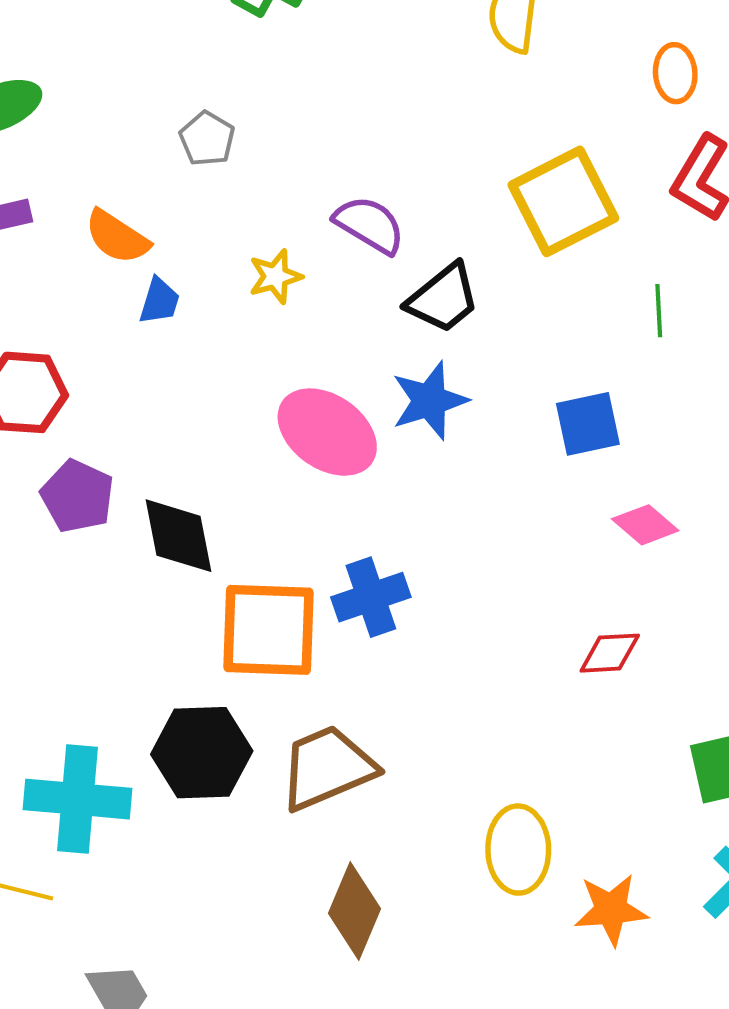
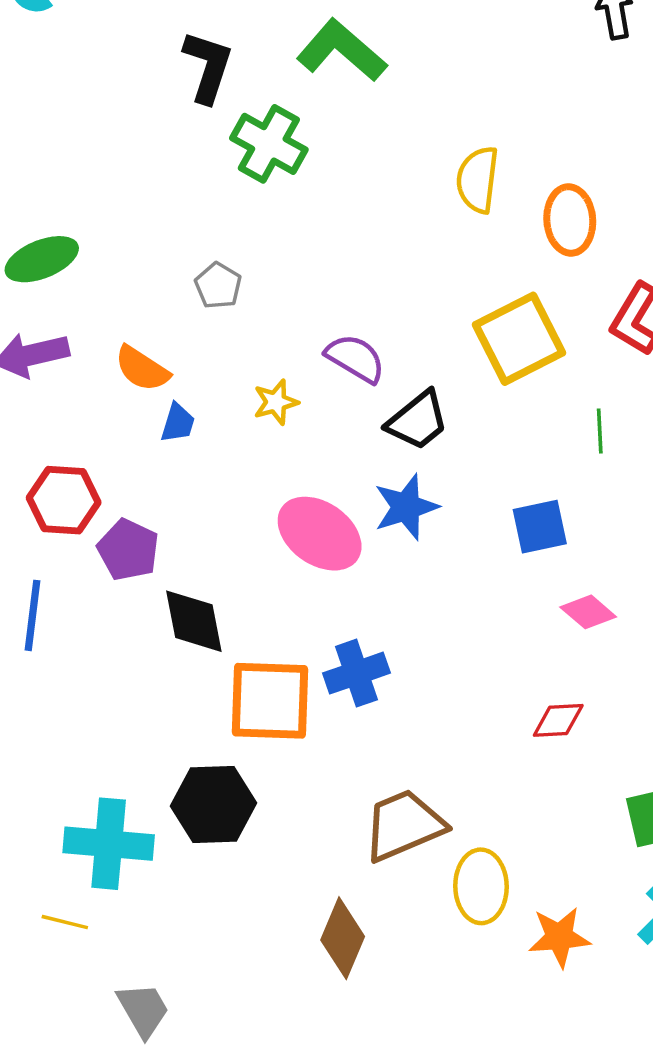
orange ellipse: (675, 73) -> (570, 220), moved, size x1.4
purple pentagon: (78, 496) -> (128, 550), moved
brown trapezoid: (327, 768) -> (404, 825), moved

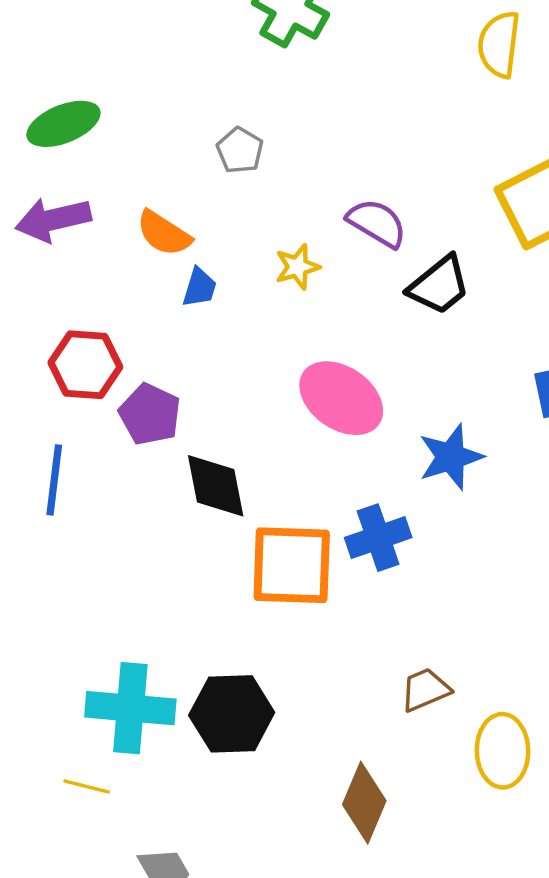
blue star: (406, 507) -> (451, 457), moved
black hexagon: (214, 805) -> (232, 714), moved
brown trapezoid: (404, 825) -> (425, 690), size x0.6

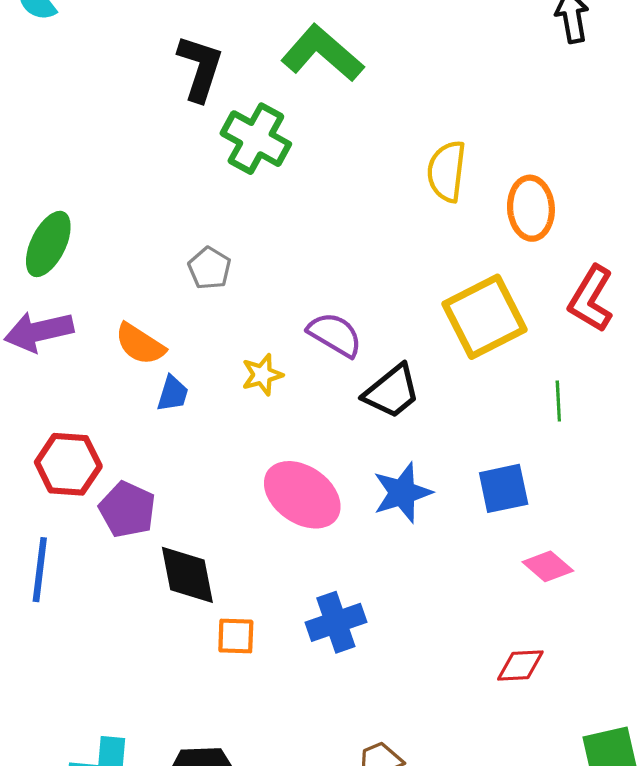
green ellipse: (63, 124) -> (48, 244), turned -42
blue star: (451, 457) -> (402, 493), moved
orange square: (292, 565) -> (236, 636), moved, size x0.5

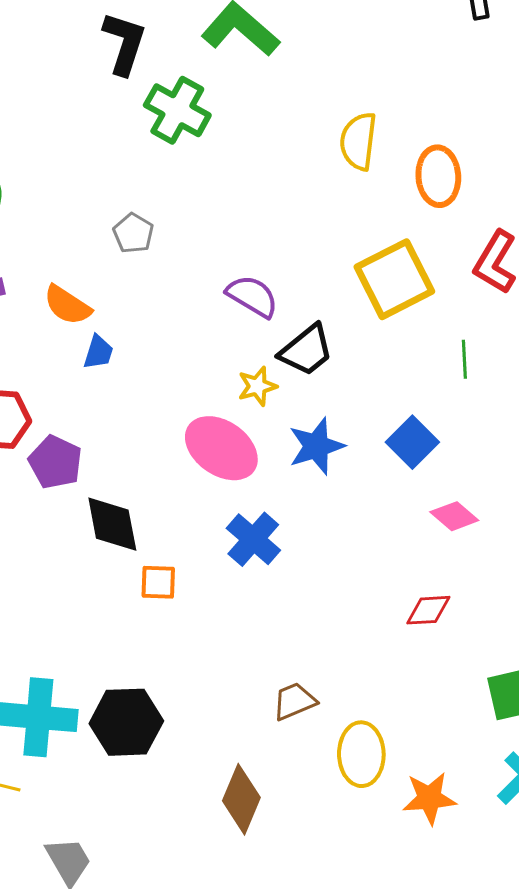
yellow star: (262, 375) -> (257, 386), moved
blue square: (504, 488) -> (412, 442), turned -33
blue cross: (336, 622) -> (253, 539), moved, turned -30

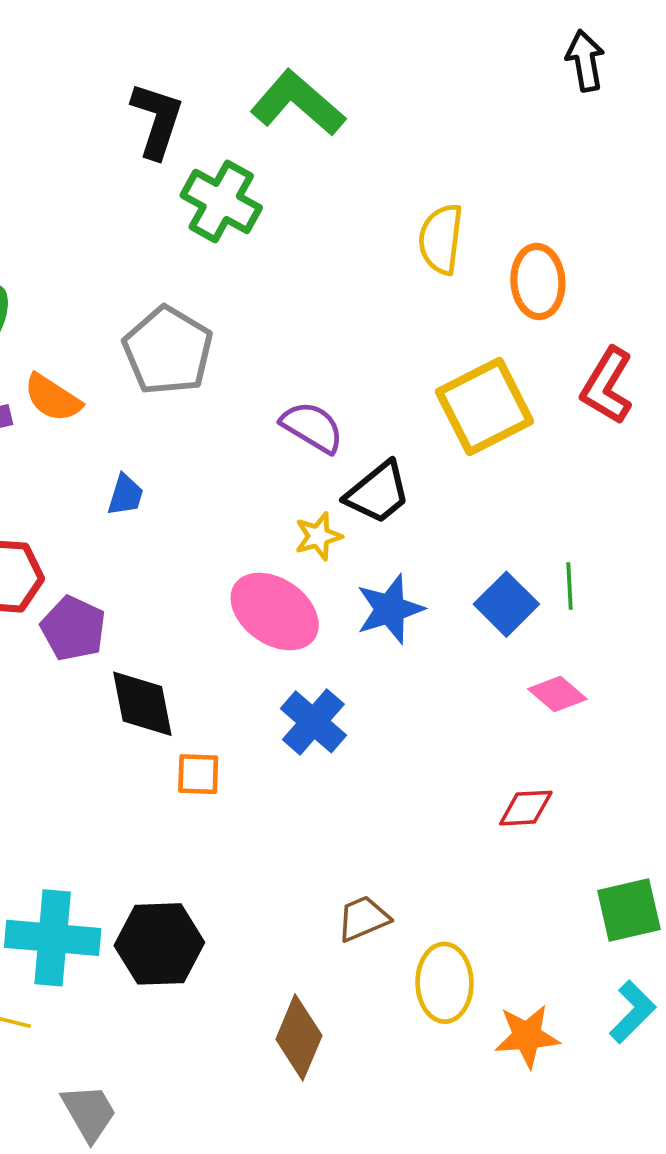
gray pentagon: (133, 233) -> (168, 351), size x1.8
orange semicircle: (67, 305) -> (53, 398), moved
green line: (464, 359) -> (569, 586), moved

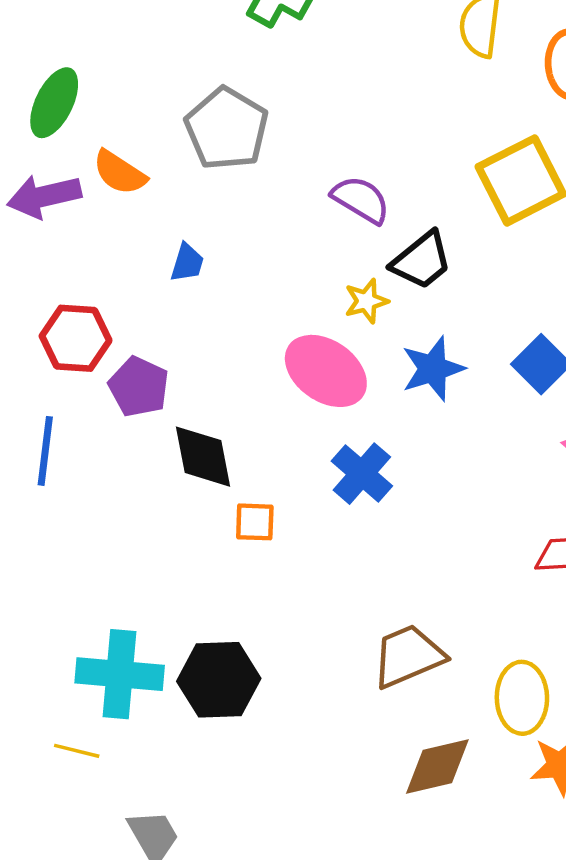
brown trapezoid: (363, 918) -> (408, 656), size x1.5
yellow ellipse: (445, 983) -> (522, 698), moved
brown diamond: (299, 1037) -> (437, 767), moved, turned 54

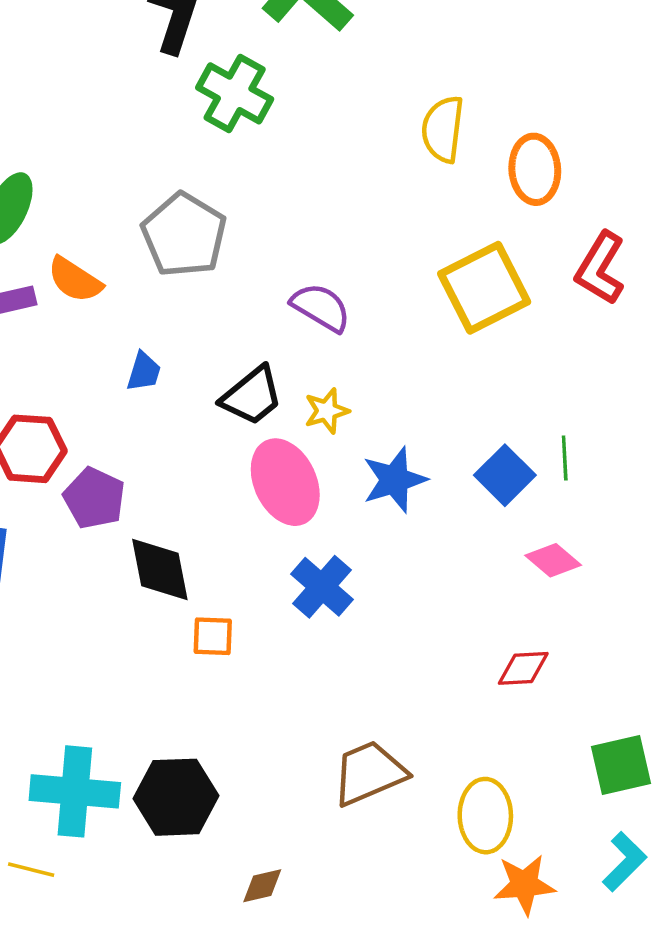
black trapezoid: (422, 260) -> (252, 396), moved
pink ellipse: (326, 371) -> (285, 482), turned 30
brown diamond: (437, 767) -> (262, 886), moved, size x0.6

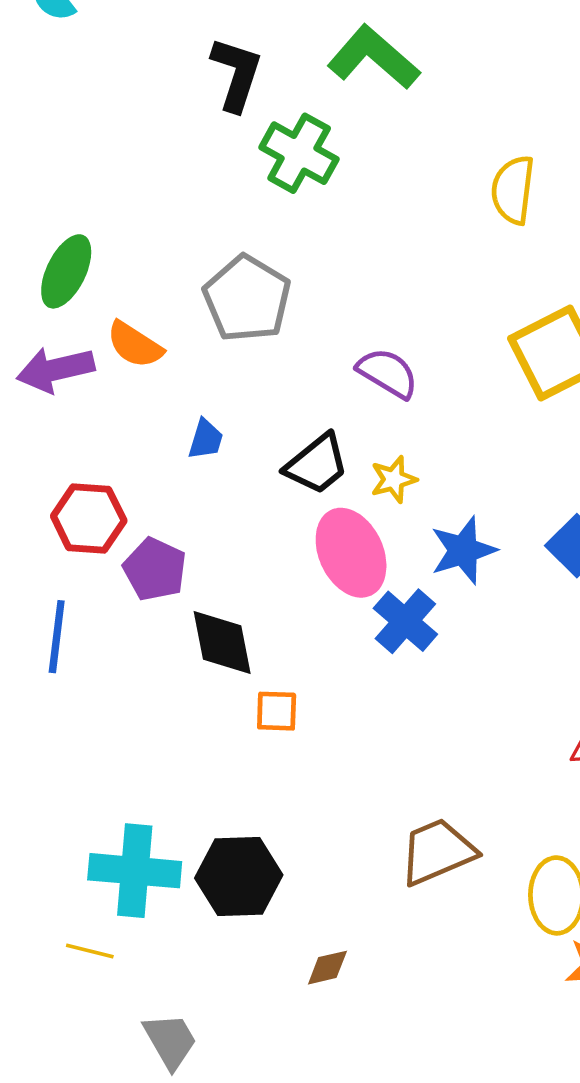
blue cross: (322, 587) -> (405, 621), moved

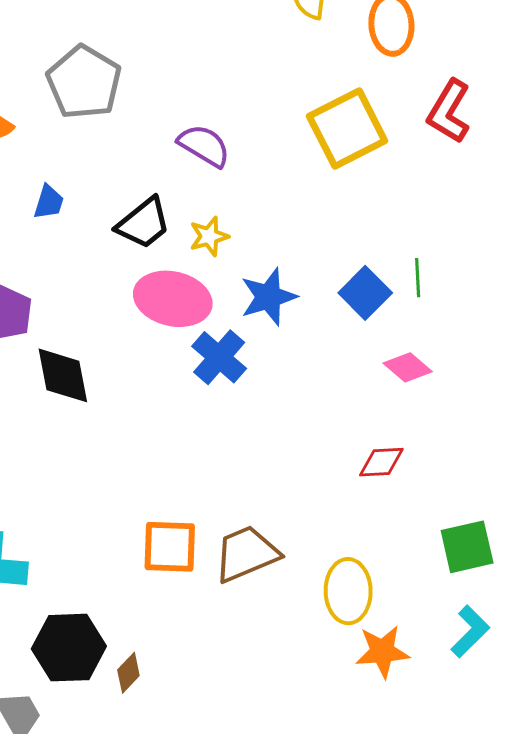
pink ellipse: (351, 553) -> (173, 299), turned -52
orange square: (277, 711) -> (170, 547), moved, size x1.5
black hexagon: (239, 877) -> (69, 648), moved
brown diamond: (327, 968) -> (128, 673), moved, turned -33

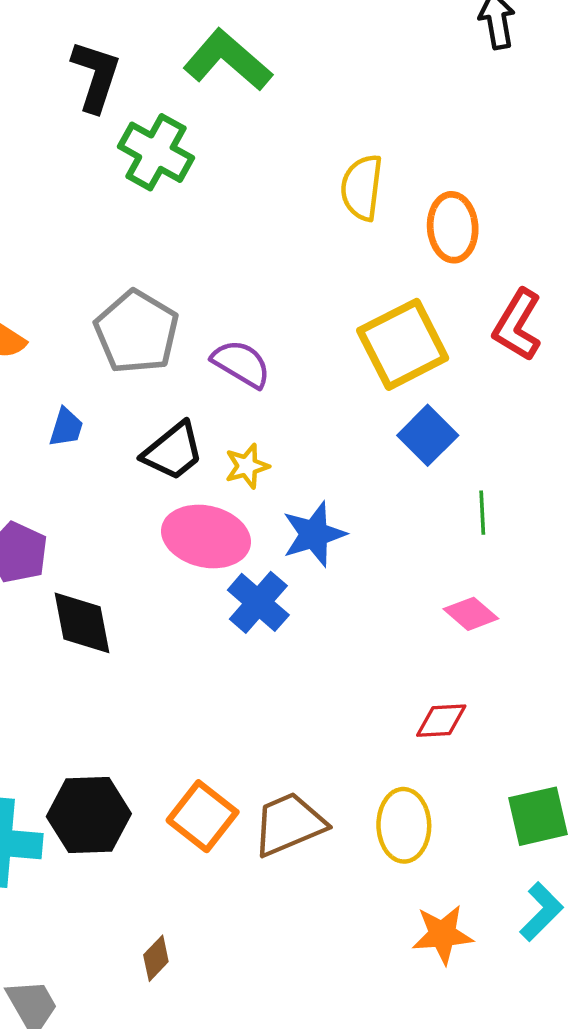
gray pentagon: (84, 82) -> (137, 332), moved
blue square: (365, 293) -> (428, 435), moved
orange square: (170, 547) -> (203, 816), turned 36
yellow ellipse: (348, 591) -> (404, 825), moved
black hexagon: (69, 648) -> (89, 815), moved

